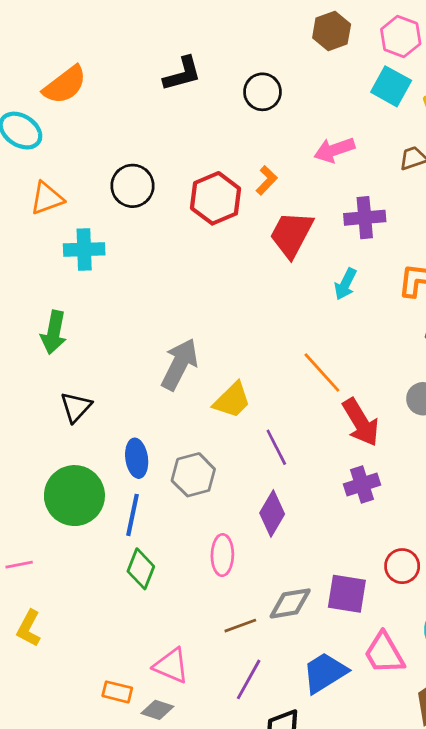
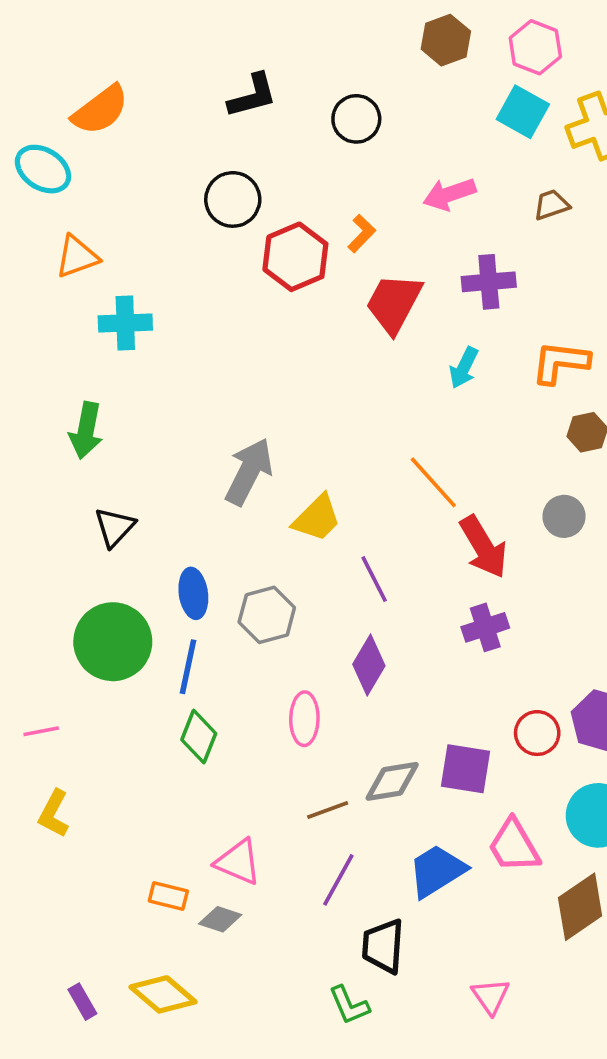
black circle: (132, 186) -> (233, 199), moved

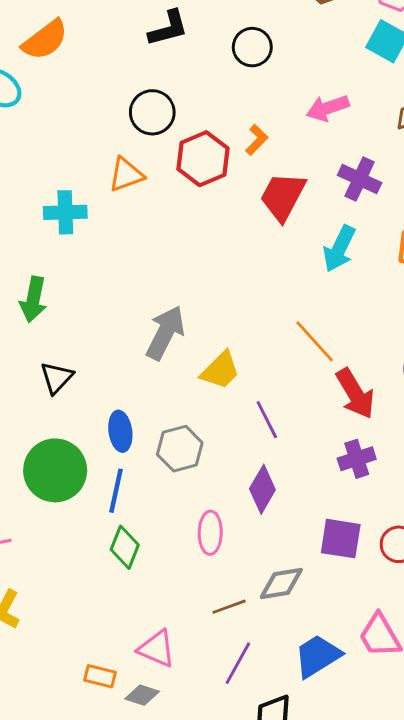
orange triangle: (77, 257) -> (126, 175), moved
purple cross: (489, 282) -> (360, 179), turned 30
cyan arrow: (464, 368) -> (339, 249), size x1.4
purple square: (466, 769) -> (341, 539), moved

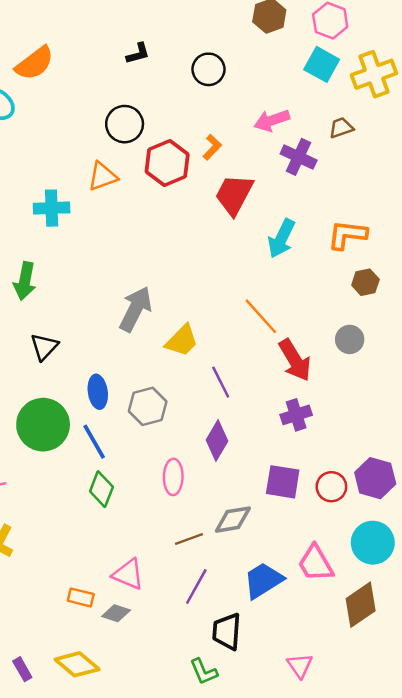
black L-shape: (168, 28) -> (138, 54), size x0.7
purple cross: (360, 179) -> (299, 157), moved
blue line: (116, 491) -> (94, 442), turned -42

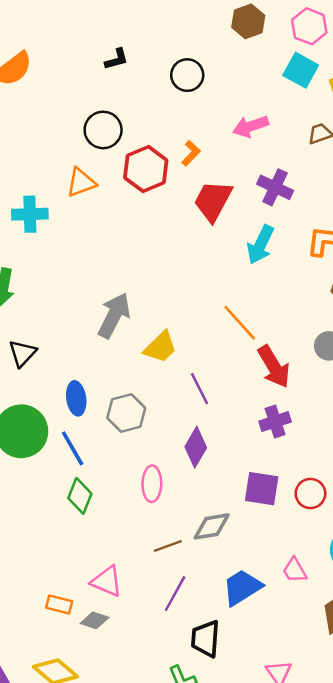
purple cross: (299, 157) -> (275, 187), moved
pink trapezoid: (316, 563) -> (295, 570), size x0.7

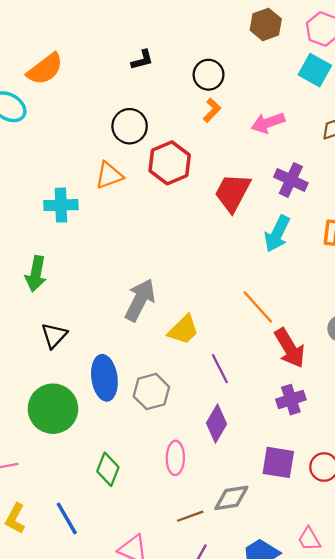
orange L-shape: (191, 153) -> (212, 110), moved
blue ellipse: (76, 398) -> (104, 378), size x1.4
blue line: (73, 448) -> (67, 518), moved

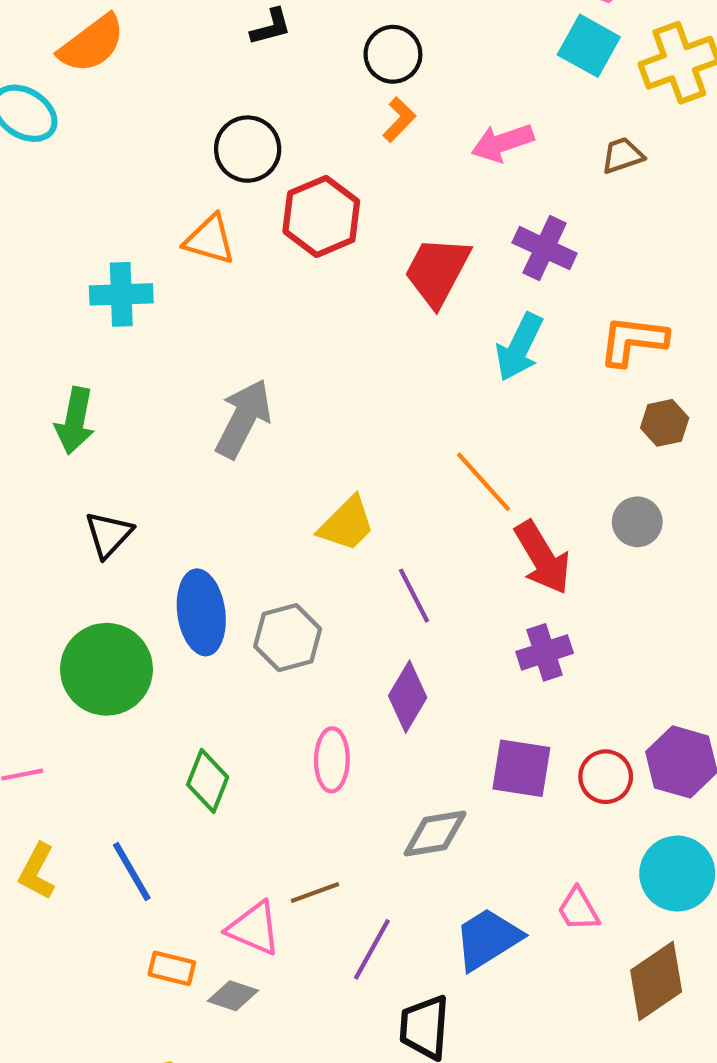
orange triangle: (109, 175) -> (210, 240), turned 36
gray arrow: (140, 300) -> (243, 419), moved
brown line: (190, 516) -> (315, 893), moved

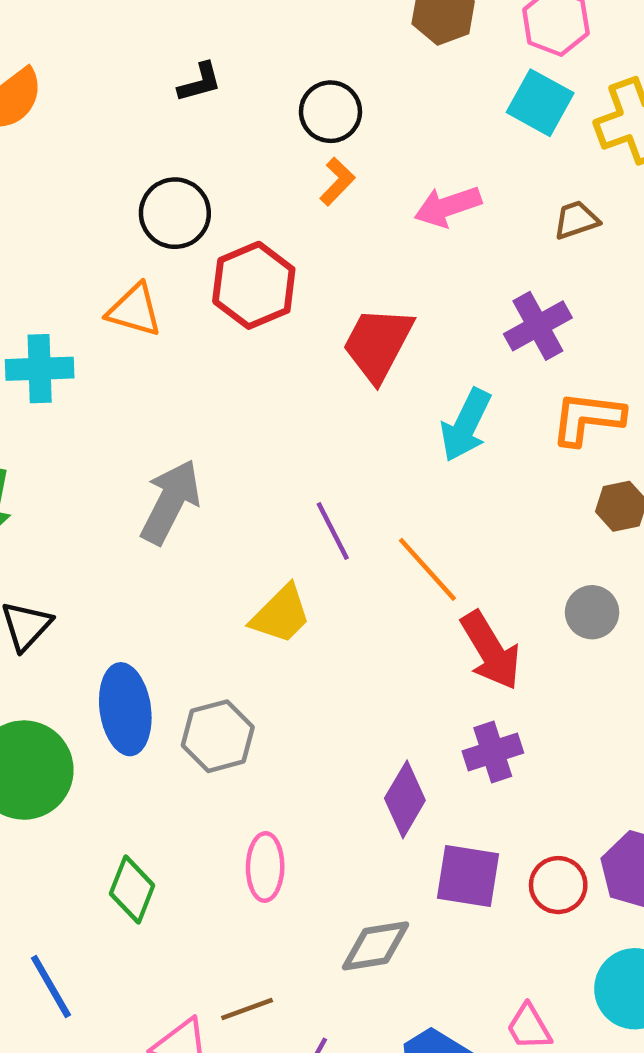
purple cross: (545, 248) -> (538, 326), moved, turned 36
purple line: (414, 596) -> (333, 531), moved
purple diamond: (408, 697) -> (405, 799), moved

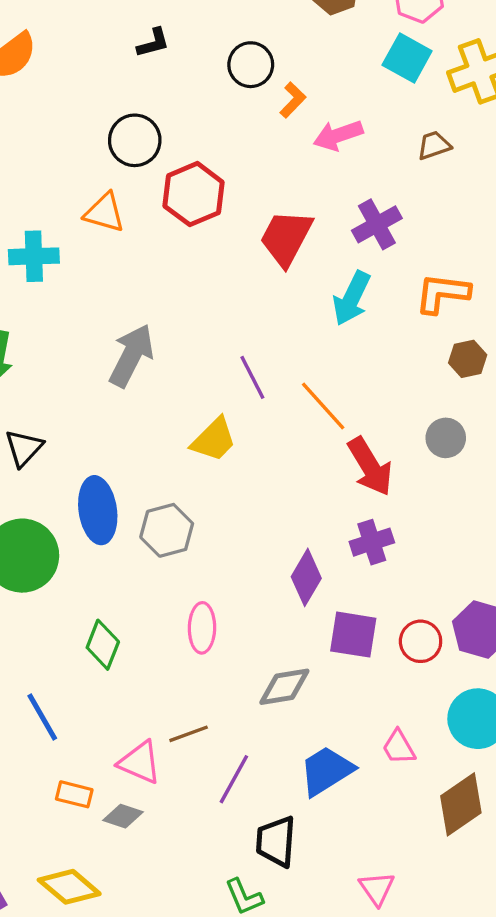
orange L-shape: (337, 182) -> (293, 100), moved
purple cross: (538, 326) -> (377, 224), moved

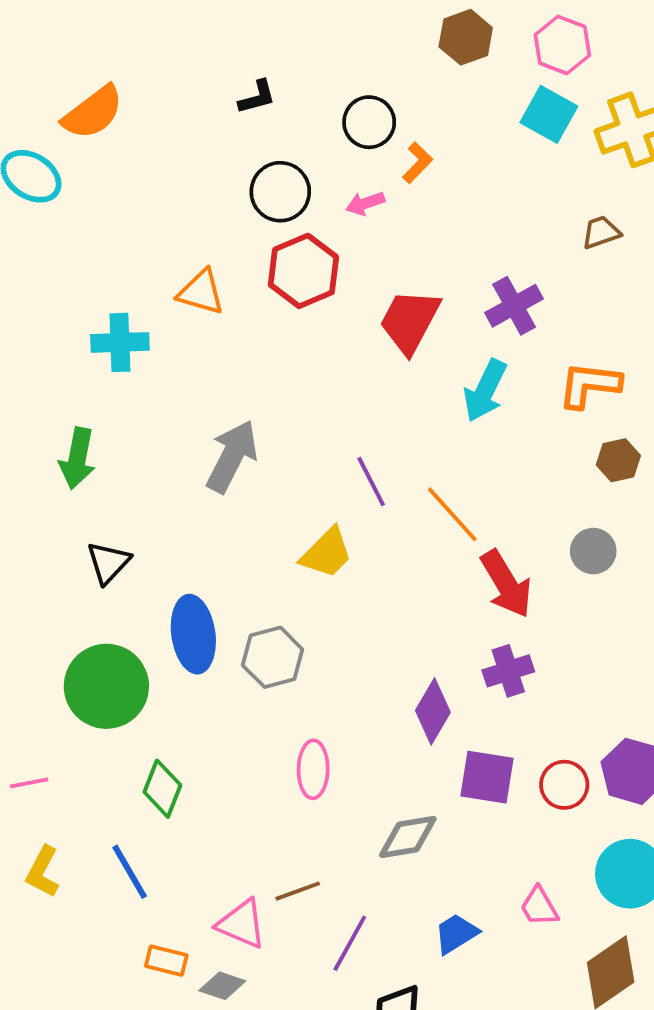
pink arrow: (338, 135) -> (365, 203), moved, size x0.7
black circle: (135, 140) -> (280, 192), moved
brown trapezoid: (434, 145) -> (601, 232), moved
green diamond: (103, 645) -> (162, 789), moved
blue trapezoid: (326, 771) -> (456, 934), size x0.7

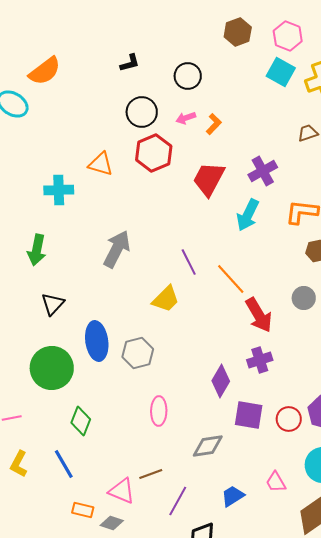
orange L-shape: (417, 163) -> (214, 124), moved

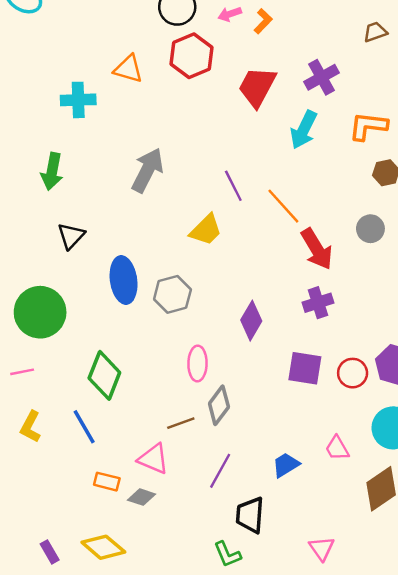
green circle: (52, 368) -> (40, 312), moved
purple diamond: (221, 381) -> (251, 321), moved
green diamond: (81, 421) -> (104, 375), size x1.4
gray diamond: (208, 446) -> (219, 405), moved, turned -44
brown line: (151, 474) -> (181, 423), moved

